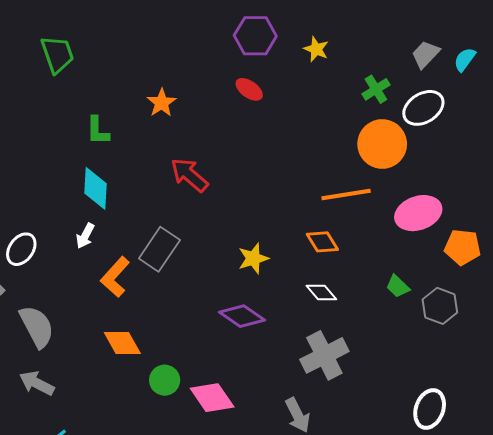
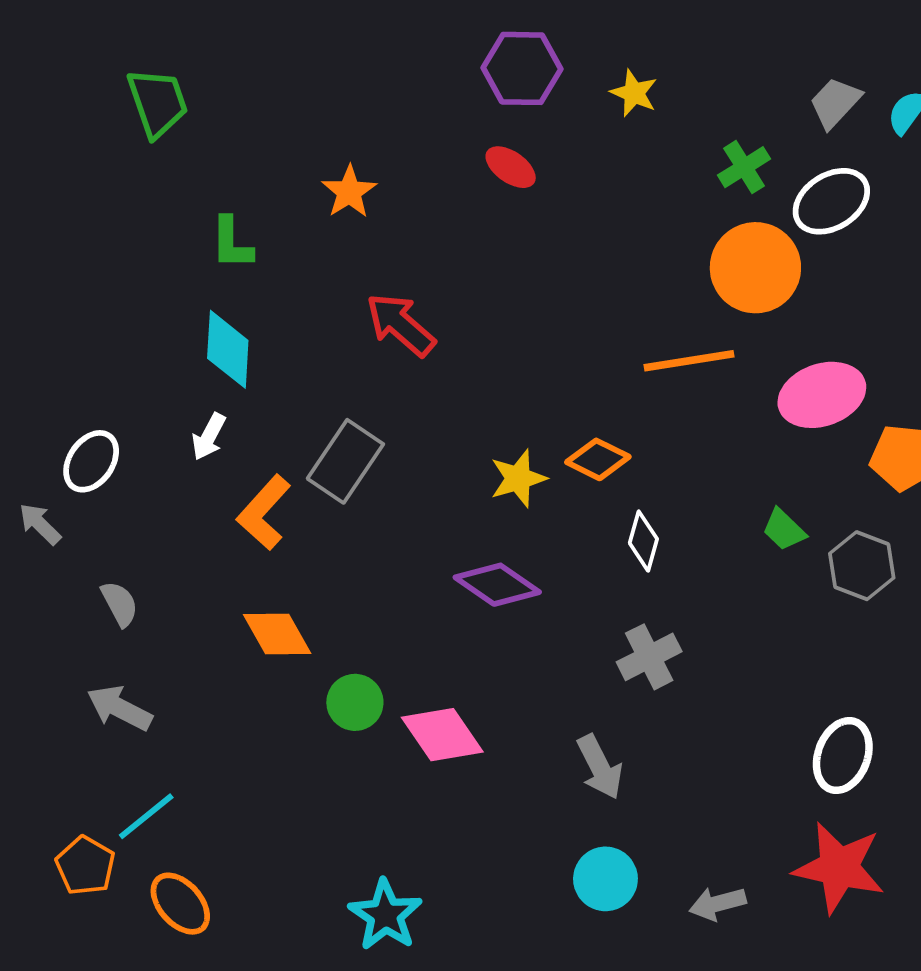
orange diamond: (322, 242) -> (598, 459), moved, turned -32
white diamond: (321, 292) -> (643, 541), turned 56
gray semicircle: (37, 327) -> (120, 604), size x0.6
gray cross: (324, 355) -> (649, 657), size x0.7

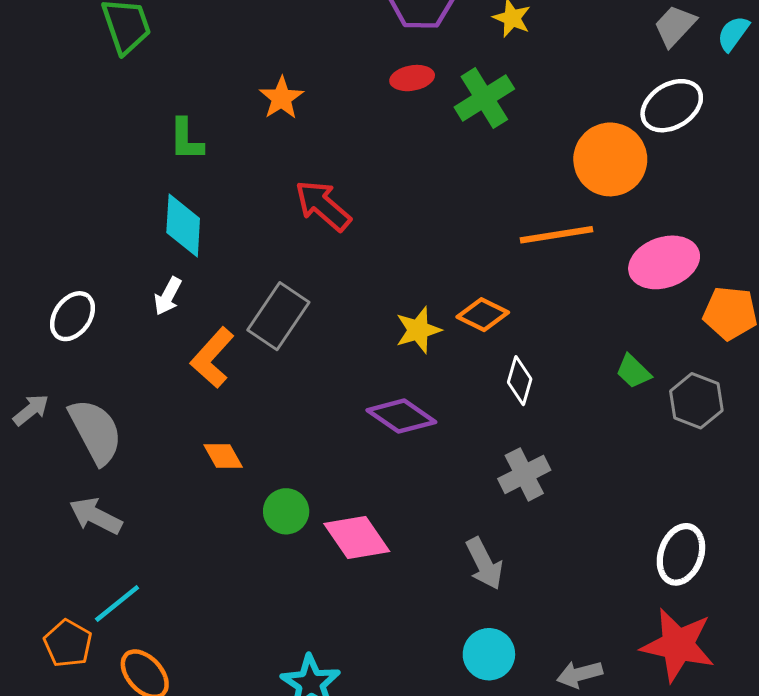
red ellipse: (511, 167) -> (412, 78), turned -45
green cross: (744, 167) -> (484, 98), moved, size x1.4
gray arrow: (40, 524) -> (31, 410), moved, turned 96
gray semicircle: (120, 604) -> (96, 431), size x1.8
orange diamond: (277, 634) -> (223, 456), size x0.7

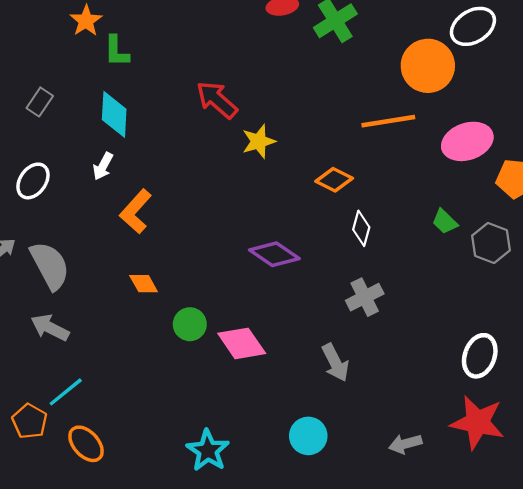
orange star: (281, 98) -> (86, 21), moved
gray rectangle: (278, 316) -> (40, 102), moved, size x0.6
yellow star: (418, 330) -> (259, 141), moved
cyan circle: (489, 654) -> (308, 436), moved

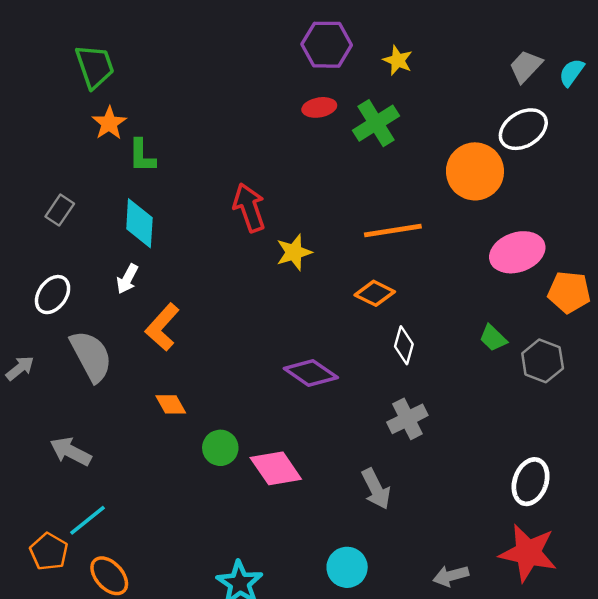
red arrow: (217, 100) -> (249, 208), turned 30
orange line: (388, 121) -> (393, 231), moved
gray semicircle: (50, 266) -> (91, 356), moved

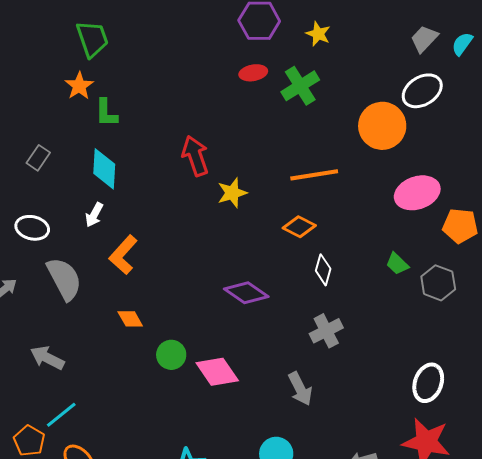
green trapezoid: (95, 66) -> (92, 39), moved
white ellipse: (53, 295) -> (32, 228), turned 68

